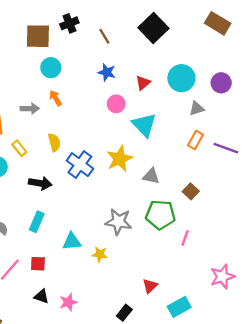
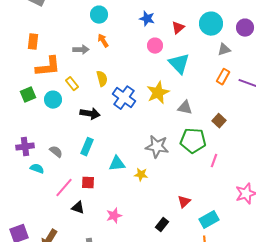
black triangle: (41, 296) -> (78, 208), moved

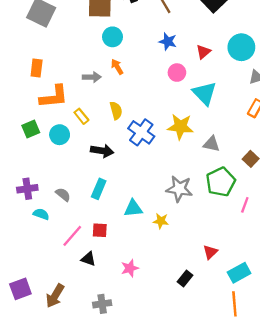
yellow star: (158, 93) -> (180, 127), turned 30
green pentagon: (193, 141) -> (221, 182), turned -30

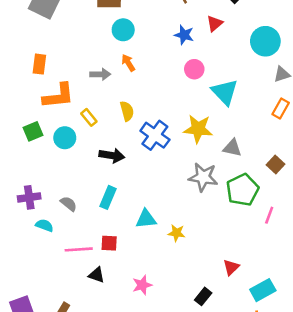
red triangle: (203, 52) -> (215, 23), moved
gray star: (179, 189) -> (203, 177), moved
pink line: (72, 236) -> (79, 249), turned 45

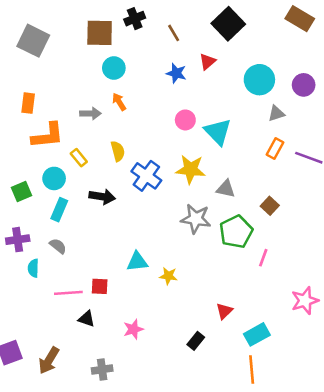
pink circle: (194, 69) -> (185, 120), moved
green square: (33, 131) -> (22, 191), moved
cyan rectangle: (108, 197) -> (59, 210), moved
cyan semicircle: (44, 225) -> (33, 268), turned -108

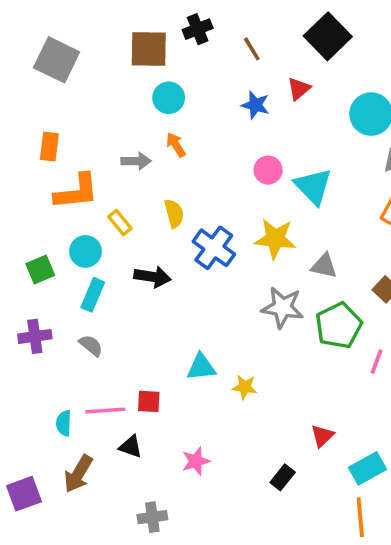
cyan semicircle: (33, 268) -> (64, 423), moved
brown arrow: (49, 360) -> (78, 474), moved

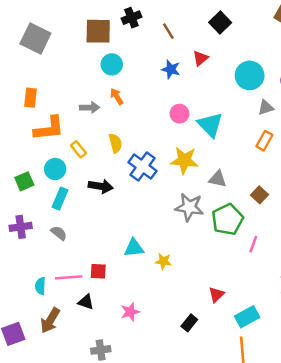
black square: (328, 36) -> (220, 23), size x0.7

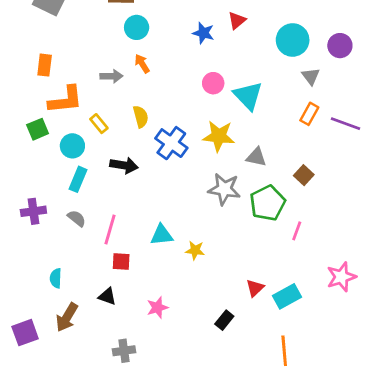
gray triangle: (266, 107) -> (311, 76), turned -49
green square: (24, 181) -> (38, 129), moved
pink line: (69, 277) -> (110, 229), moved, turned -70
cyan rectangle: (247, 317) -> (287, 296), moved

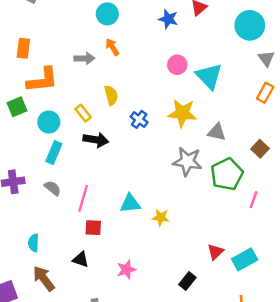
yellow rectangle: (99, 124) -> (83, 113), moved
blue cross: (171, 143) -> (139, 119), size x0.6
brown arrow: (67, 317) -> (44, 278), turned 112

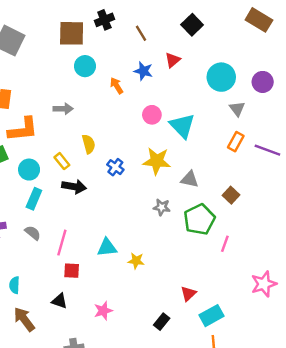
orange arrow: (112, 47) -> (117, 86), moved
gray star: (187, 161) -> (162, 207), size x0.6
cyan rectangle: (245, 259) -> (212, 316), moved

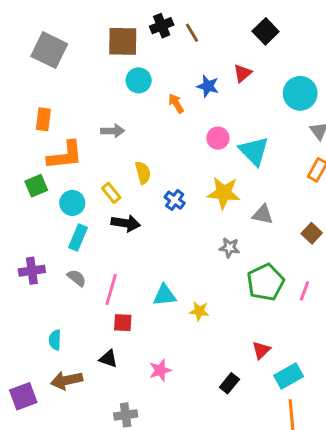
brown line: (141, 33) -> (192, 33), moved
green pentagon: (199, 219) -> (266, 282), moved
brown arrow: (24, 319) -> (67, 380), turned -65

